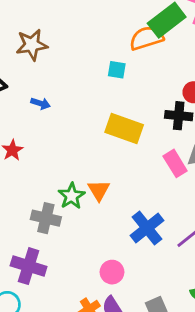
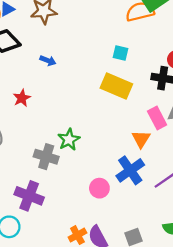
cyan square: (117, 70) -> (120, 53), moved
orange triangle: (99, 190) -> (141, 139), moved
pink circle: (112, 272) -> (99, 188), moved

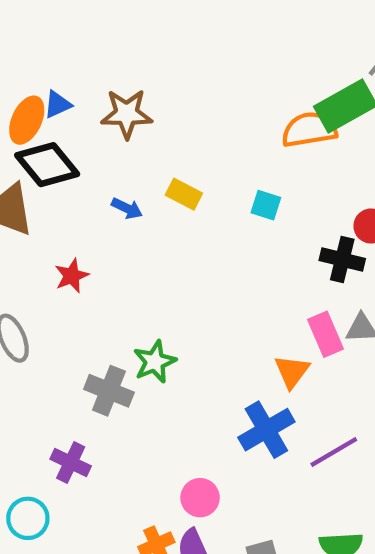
yellow rectangle: (116, 86) -> (184, 194), moved, size x0.6
pink circle: (99, 188) -> (200, 498), moved
purple cross: (29, 196) -> (71, 463), size x0.7

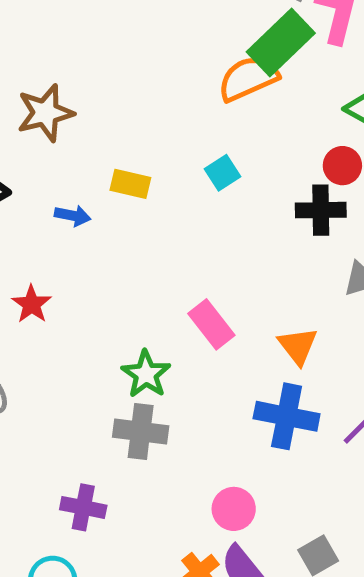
cyan square: (266, 205) -> (223, 173), turned -36
pink rectangle: (326, 334) -> (211, 324), moved
gray cross: (109, 391) -> (141, 431), moved
blue cross: (266, 430) -> (287, 416), turned -34

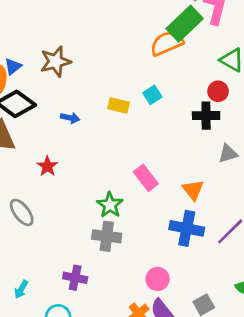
yellow rectangle: (130, 184) -> (119, 105), moved

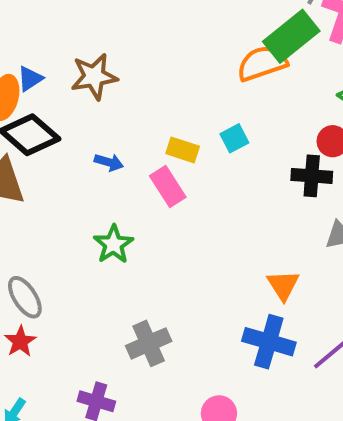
red star: (47, 166) -> (20, 341), moved
pink rectangle: (146, 178) -> (168, 187), moved
green star: (110, 205) -> (113, 244), moved
gray cross: (107, 236) -> (149, 343), turned -36

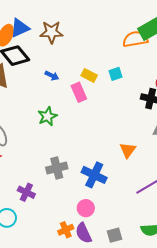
blue triangle: (30, 79) -> (20, 28), size x1.5
blue cross: (269, 342) -> (94, 175), moved

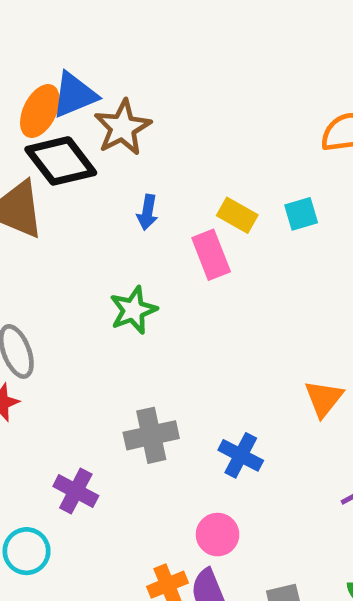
brown star: (51, 32) -> (123, 127), moved, turned -30
blue arrow: (52, 76) -> (147, 212), turned 72
blue cross: (94, 175) -> (241, 455), size x0.7

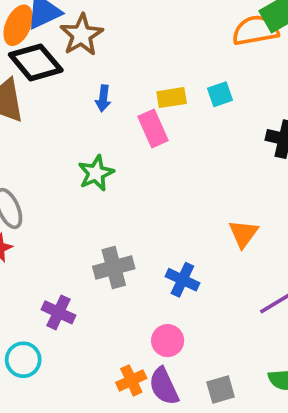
yellow rectangle: (237, 215) -> (172, 98), turned -36

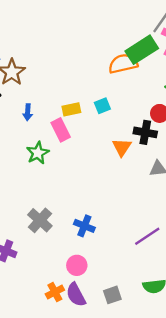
green star: (96, 173) -> (38, 153), moved
orange triangle: (243, 234) -> (122, 147), moved
gray cross: (114, 268) -> (40, 220), turned -30

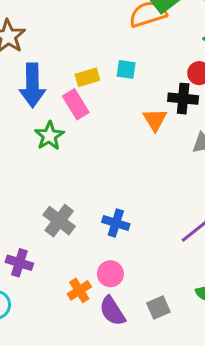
cyan square: (102, 106) -> (126, 69), turned 35
blue arrow: (28, 112) -> (32, 85), size x2.0
orange cross: (55, 292) -> (79, 290), moved

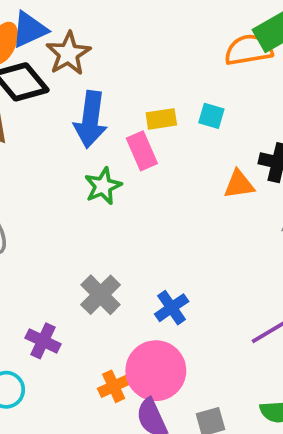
orange triangle: (155, 120) -> (239, 184), turned 45
blue cross: (116, 223) -> (172, 308), turned 30
pink circle: (110, 274) -> (156, 371), size x1.8

